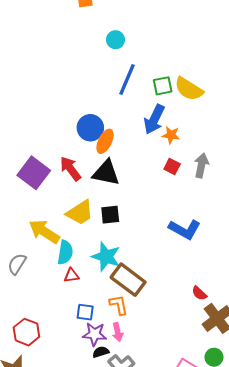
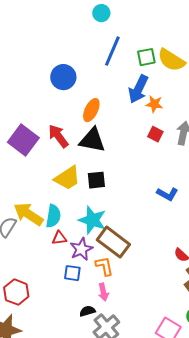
blue circle: (90, 128) -> (63, 77), moved
blue L-shape: (185, 229) -> (167, 194), size x0.7
yellow arrow: (44, 231) -> (28, 214), moved
purple star: (95, 334) -> (81, 249), moved, turned -30

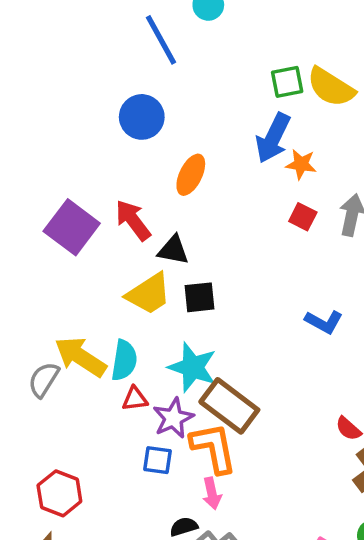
blue line: (112, 51) -> (161, 40), moved, turned -52
black triangle: (92, 140) -> (173, 250), moved, size x0.7
orange L-shape: (104, 266) -> (214, 448), size x1.5

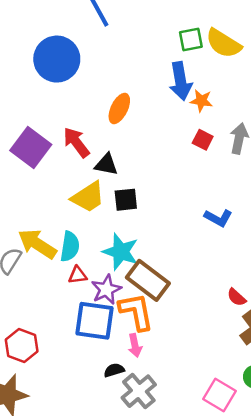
blue circle: (142, 117) -> (57, 59), moved, size x1.4
blue arrow: (273, 138) -> (181, 81), turned -36
blue square: (158, 460) -> (95, 321), size x1.8

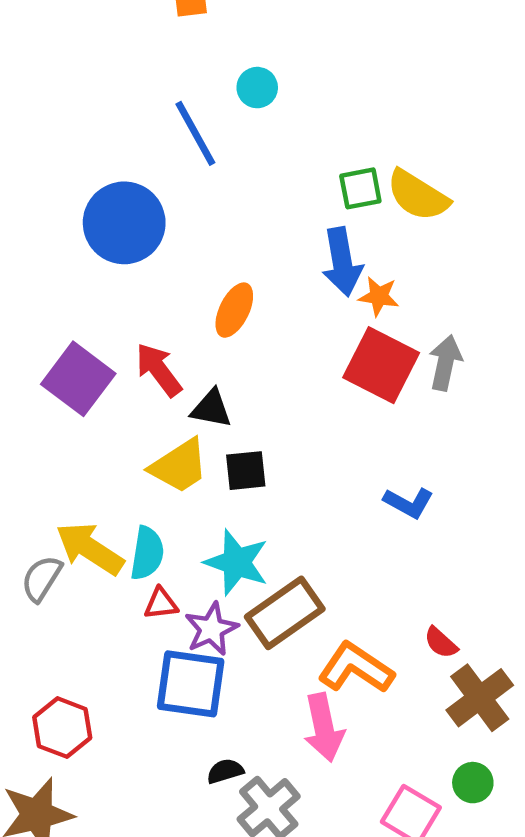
red square: (203, 140) -> (381, 365), size x2.0
brown rectangle: (148, 280) -> (285, 613), turned -72
orange L-shape: (136, 312) -> (356, 668), moved, turned -45
pink arrow: (135, 345) -> (324, 728), moved, size x1.6

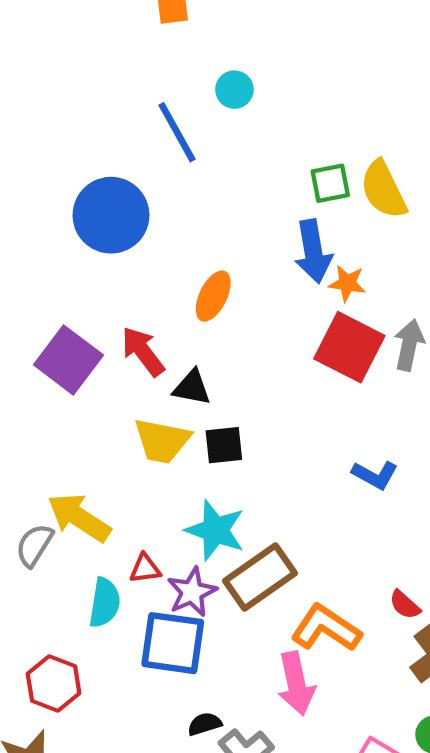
yellow semicircle: (418, 195) -> (383, 190), turned 32
yellow trapezoid: (179, 466) -> (162, 441), turned 44
cyan semicircle: (147, 553) -> (105, 603), moved

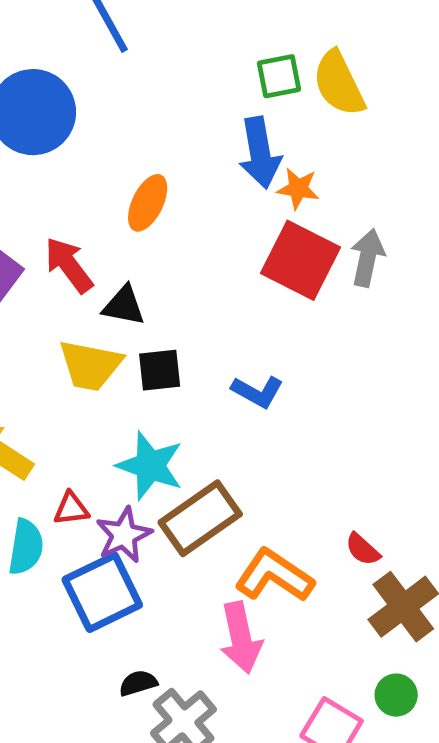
blue L-shape: (375, 475) -> (258, 392), moved
blue square: (173, 643) -> (102, 592), turned -34

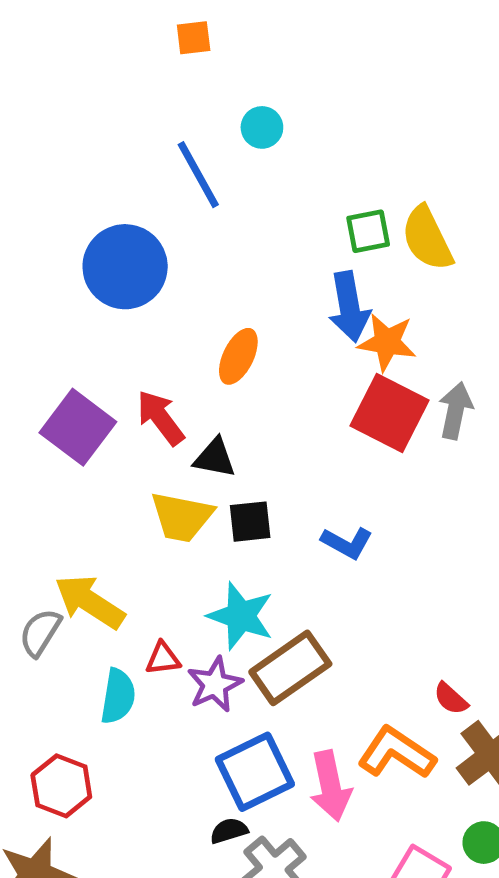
orange star: (298, 189) -> (387, 342), size x1.4
orange L-shape: (274, 576) -> (396, 753), moved
blue square: (102, 592) -> (255, 772), moved

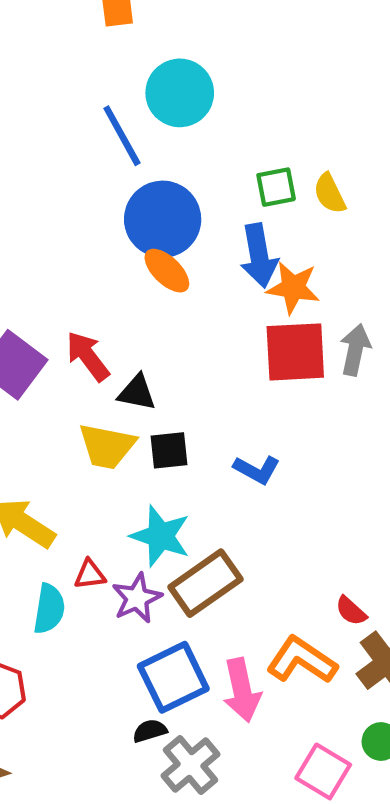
cyan circle: (262, 127) -> (180, 93), size x1.8
yellow semicircle: (427, 238) -> (330, 194), size x0.7
blue circle: (125, 267) -> (163, 219), moved
orange ellipse: (238, 356) -> (167, 271), moved, turned -72
red square: (389, 413) -> (295, 352), turned -30

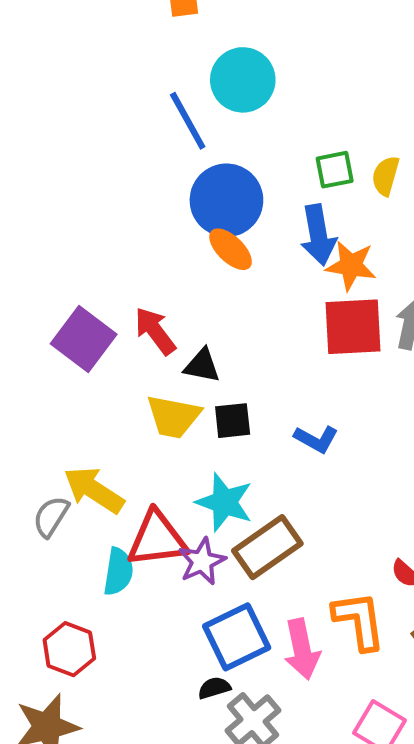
yellow semicircle: (330, 194) -> (386, 176), turned 42
red triangle: (90, 575) -> (157, 539), size x2.0
orange L-shape: (302, 660) -> (359, 621), turned 48

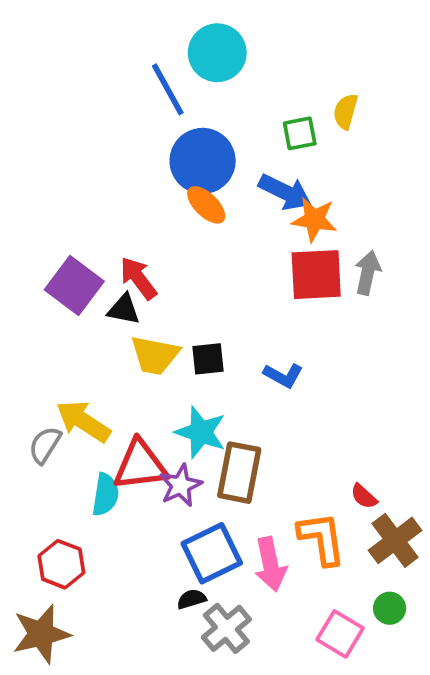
yellow semicircle: (386, 176) -> (346, 111), moved
blue arrow: (318, 235) -> (285, 192), turned -54
black triangle: (202, 366) -> (124, 309), moved
brown rectangle: (267, 547) -> (239, 473), turned -44

